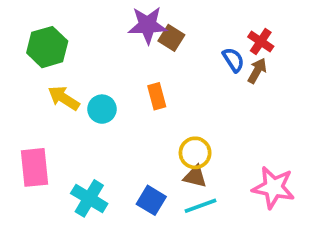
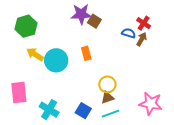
blue semicircle: (233, 60) -> (129, 33), turned -40
cyan circle: (102, 109) -> (56, 60), size x1.5
brown triangle: (195, 177) -> (107, 98), turned -32

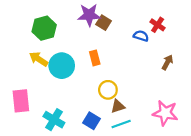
green hexagon: (26, 26) -> (44, 28), moved
brown arrow: (142, 39) -> (167, 62), moved
yellow circle: (107, 84) -> (108, 90), moved

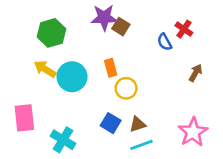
blue semicircle: (141, 36) -> (165, 42), turned -136
yellow circle: (108, 90) -> (126, 88), moved
pink star: (165, 113) -> (193, 132), turned 30
blue square: (91, 121) -> (111, 123), moved

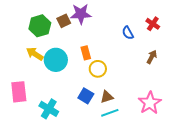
brown square: (121, 27) -> (64, 21), moved, turned 32
red cross: (184, 29) -> (153, 24), moved

